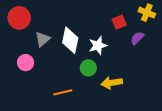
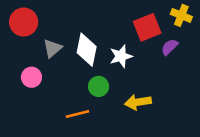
red square: (119, 22) -> (147, 27), size x1.5
green circle: (88, 68) -> (99, 86), moved

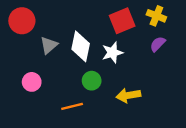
yellow cross: (181, 15) -> (156, 16), moved
red square: (147, 27) -> (122, 21), moved
pink circle: (31, 77) -> (32, 82), moved

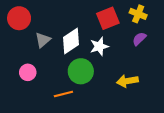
white diamond: (81, 46) -> (71, 41), turned 44
green circle: (92, 81) -> (81, 71), size x1.5
yellow arrow: (128, 95) -> (127, 81), moved

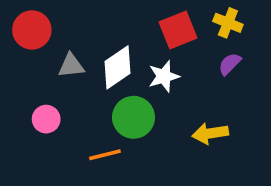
gray triangle: (43, 40) -> (71, 66), turned 35

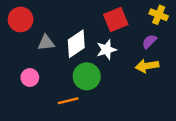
yellow cross: (228, 23) -> (159, 15), moved
yellow arrow: (210, 133) -> (147, 66), moved

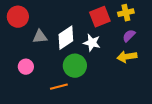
yellow cross: (159, 15) -> (126, 13), moved, turned -35
white star: (106, 50) -> (92, 43), turned 30

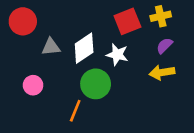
orange line: (59, 87) -> (75, 111), turned -54

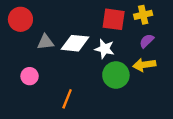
red square: (127, 21) -> (114, 19), turned 30
white diamond: (84, 48) -> (75, 43), turned 40
green circle: (96, 84) -> (116, 75), moved

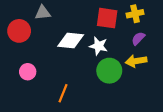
red circle: (20, 19) -> (19, 31), moved
gray triangle: (45, 42) -> (43, 13), moved

